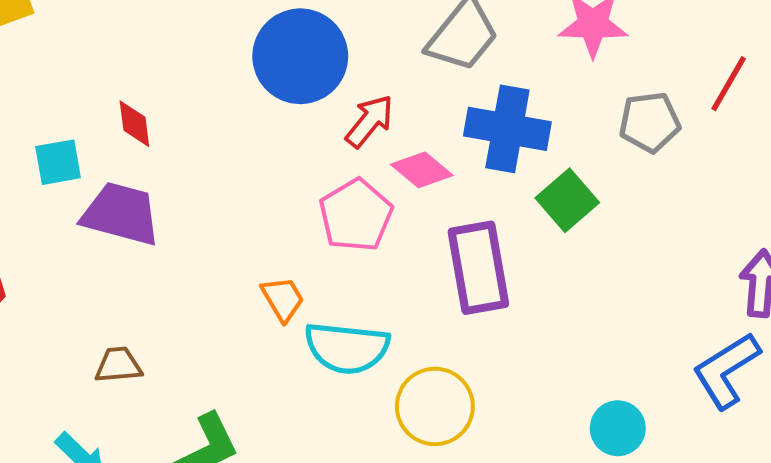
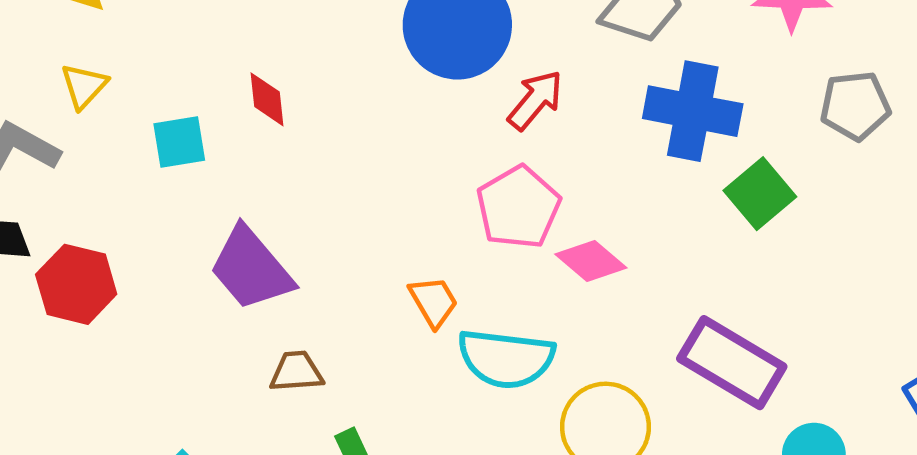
pink diamond: (422, 170) -> (591, 261), moved
purple trapezoid: (121, 214) -> (251, 269), moved, turned -146
purple rectangle: (478, 268) -> (732, 363), moved, turned -50
brown trapezoid: (118, 365) -> (296, 372), moved

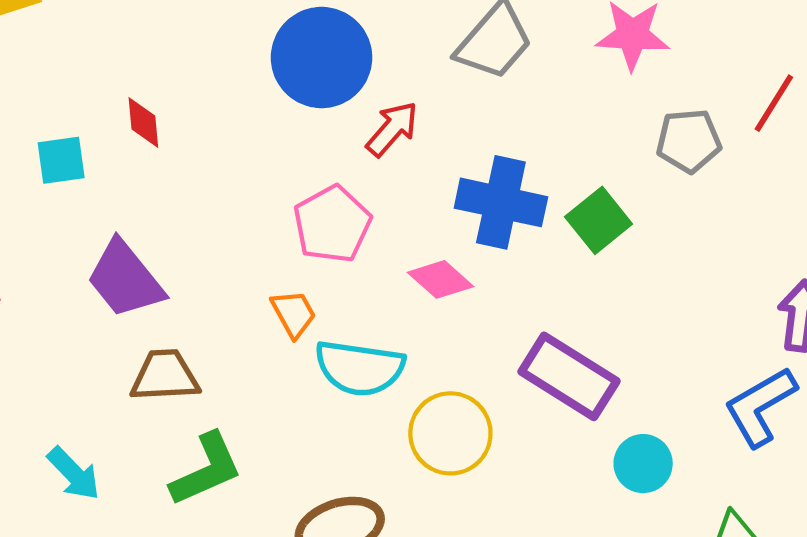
blue cross: (693, 111) -> (501, 202), moved
pink pentagon: (518, 207) -> (332, 224), moved
brown trapezoid: (296, 372) -> (165, 376), size x1.4

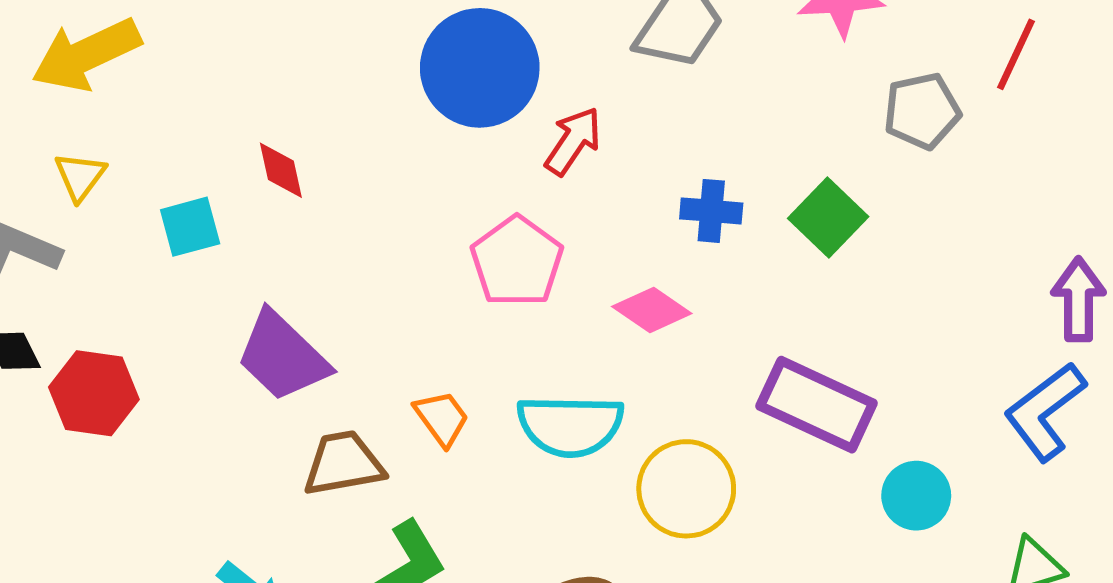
blue cross: (501, 202) -> (711, 211), size x0.6
orange trapezoid: (294, 314) -> (442, 418), moved

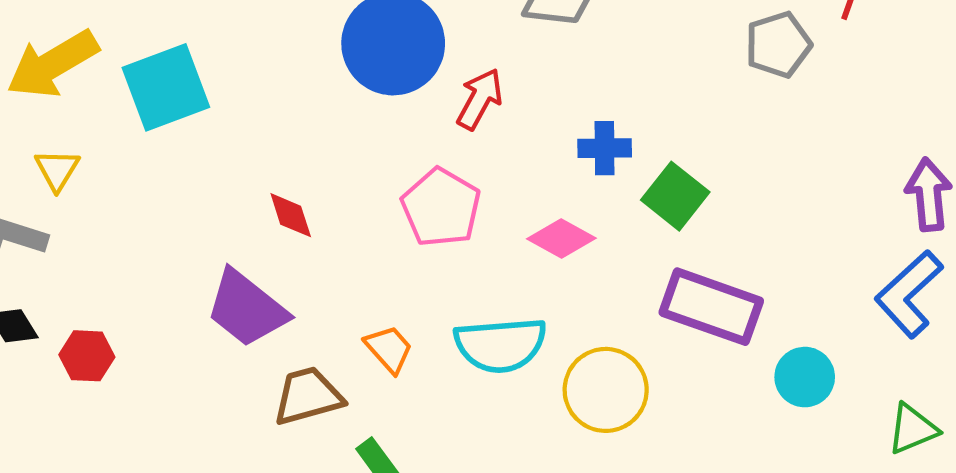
red diamond: (281, 170) -> (291, 215), moved
green square: (828, 218) -> (675, 196), moved
cyan square: (190, 227) -> (166, 87), moved, size x1.6
red hexagon: (94, 393) -> (87, 356), size x0.7

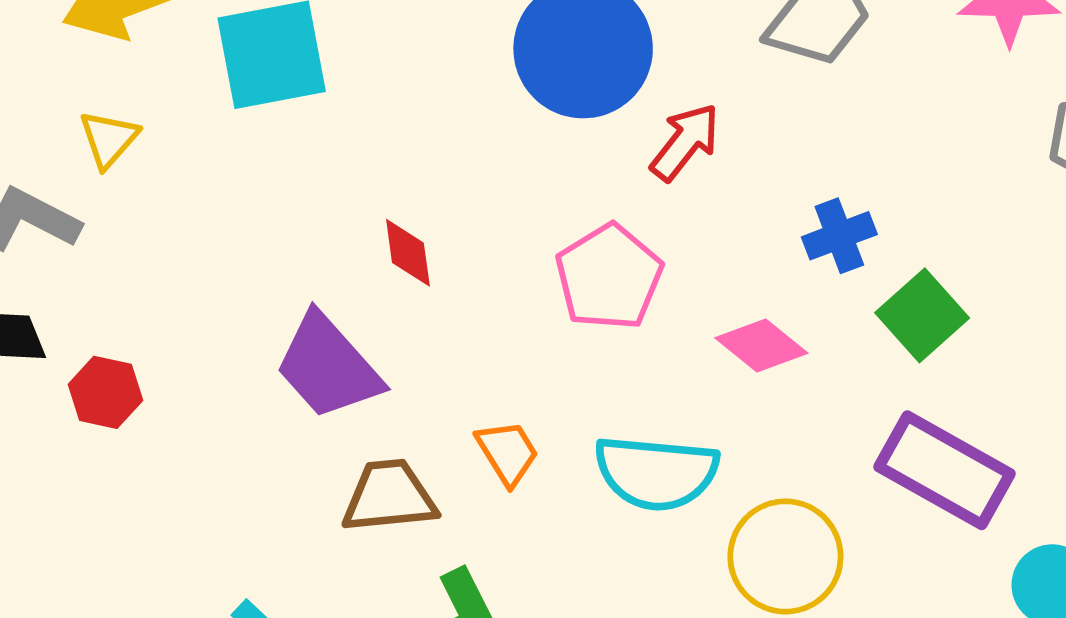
blue cross: (605, 148) -> (839, 236), turned -30

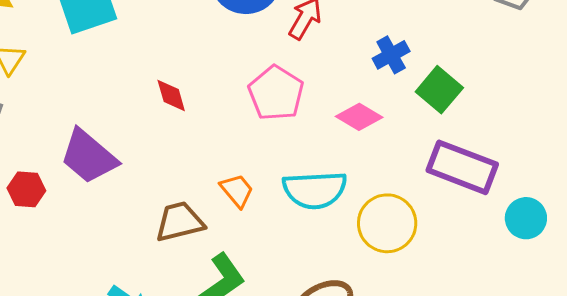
purple trapezoid: (328, 366) -> (89, 157), moved

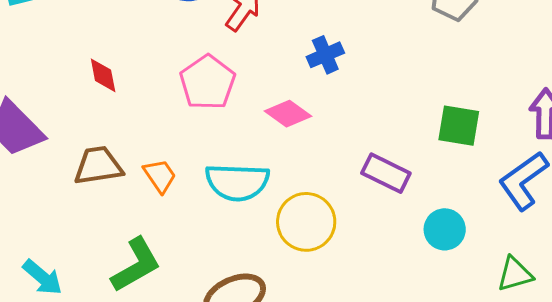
green square: (439, 90) -> (459, 126), moved, turned -36
purple rectangle: (462, 167) -> (386, 173), size x0.7
brown trapezoid: (180, 222) -> (98, 166), moved

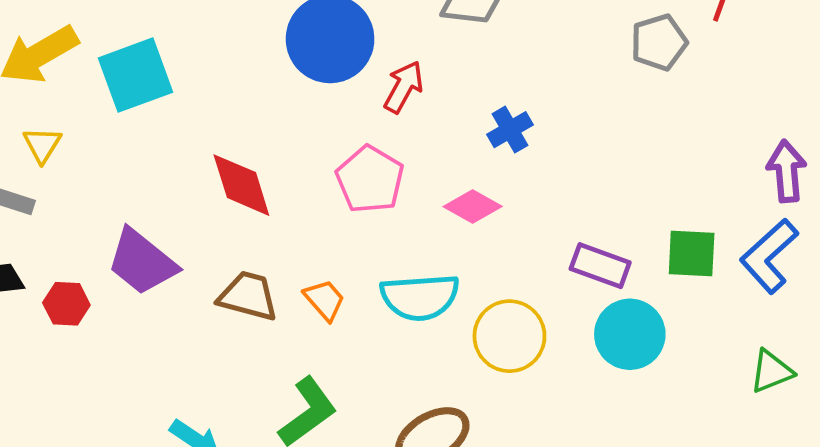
red diamond: (103, 75) -> (241, 185), size x1.6
green square: (459, 126) -> (692, 254), moved
brown trapezoid: (98, 166) -> (248, 296), turned 30
cyan circle: (445, 229) -> (630, 334), moved, size x1.4

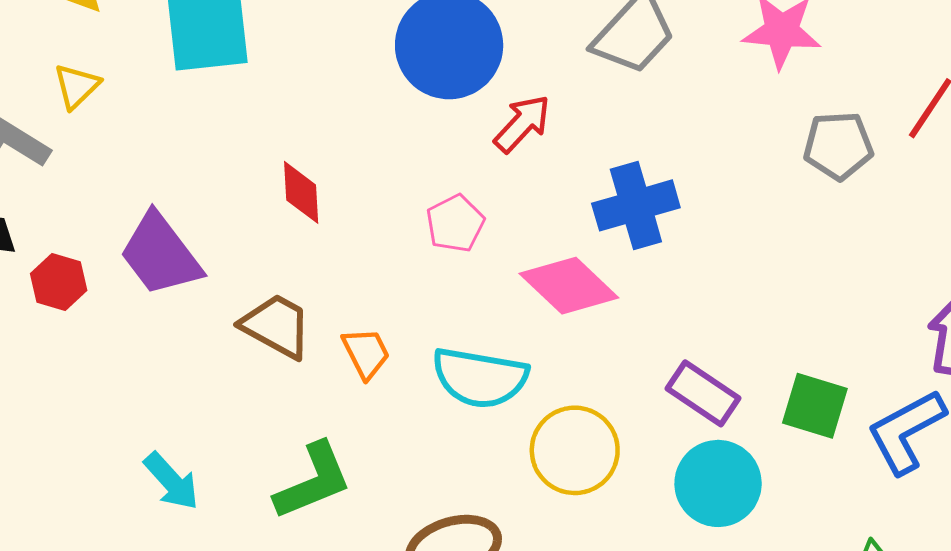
blue cross: (510, 130) -> (636, 205), size x1.5
pink pentagon: (370, 179) -> (455, 223), size x0.7
red diamond: (241, 185) -> (301, 192), size x0.7
pink diamond: (473, 206) -> (569, 286), size x1.4

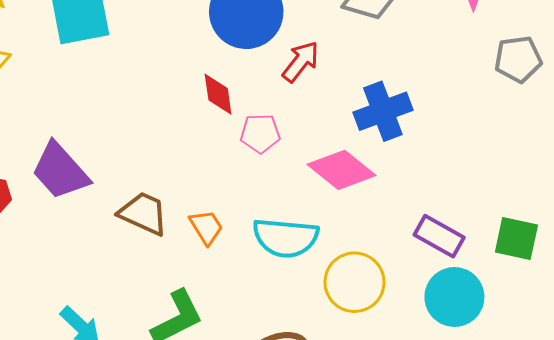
red diamond: (301, 192) -> (218, 94), moved
pink pentagon: (455, 223) -> (260, 133), turned 30

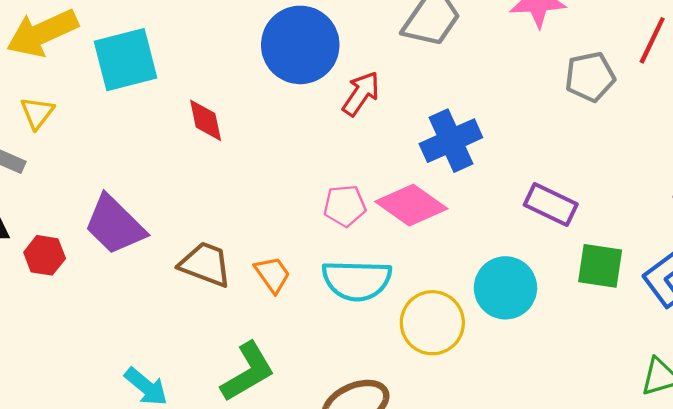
red diamond: (218, 94) -> (206, 120), moved
pink pentagon: (260, 133) -> (345, 206), moved
purple rectangle: (439, 236) -> (551, 204), moved
cyan circle: (454, 297) -> (505, 288), moved

